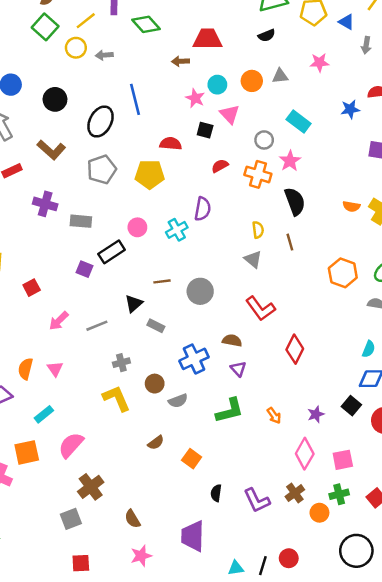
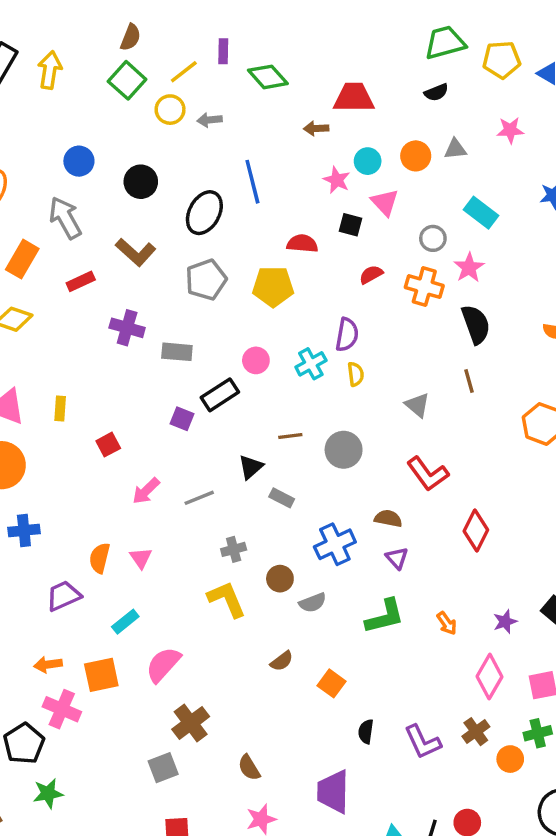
yellow semicircle: (258, 230) -> (356, 374), moved

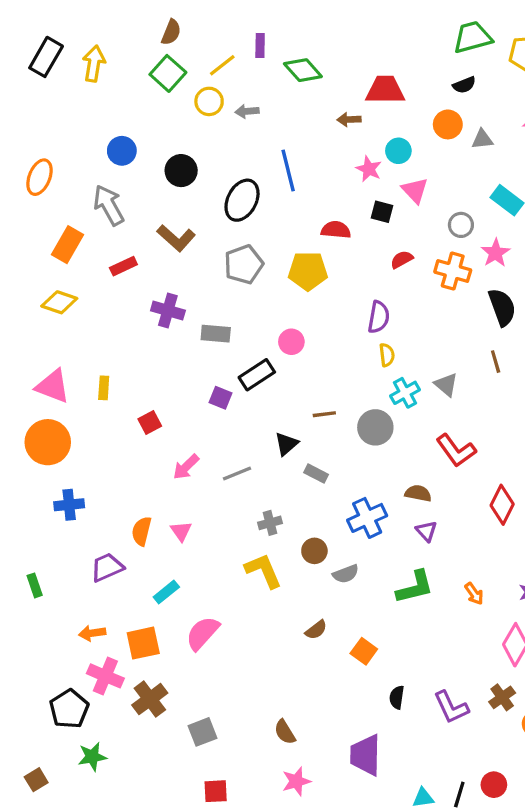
orange circle: (416, 156) -> (448, 124), moved
cyan cross: (311, 364) -> (405, 393), moved
brown cross: (191, 723) -> (150, 699), moved

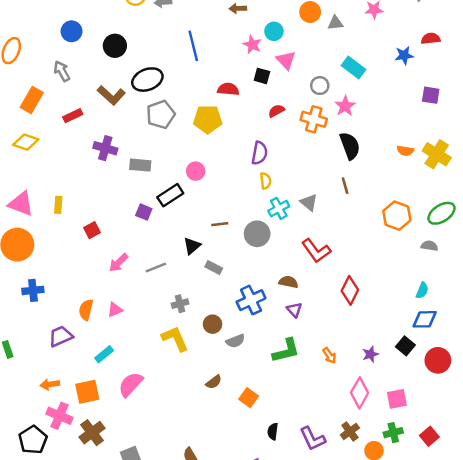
black ellipse: (242, 200) -> (147, 80), moved, turned 40
gray arrow: (109, 205) -> (62, 71), size x0.7
pink triangle: (181, 531) -> (115, 310), turned 42

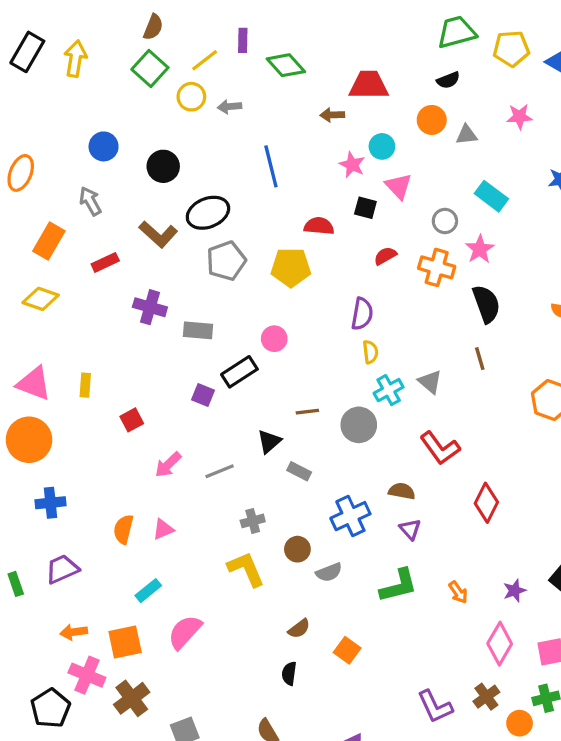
purple trapezoid: (61, 336) -> (62, 569), moved
black semicircle: (273, 431) -> (289, 673), moved

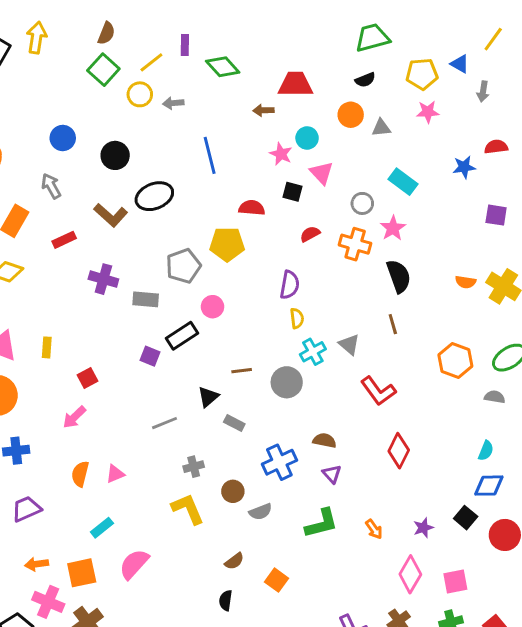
yellow pentagon: (511, 49) -> (422, 74), moved
yellow arrow: (75, 59) -> (37, 38), moved
gray pentagon: (226, 261) -> (183, 266), moved
red L-shape: (440, 448) -> (378, 391), moved
pink arrow: (168, 465) -> (74, 417), moved

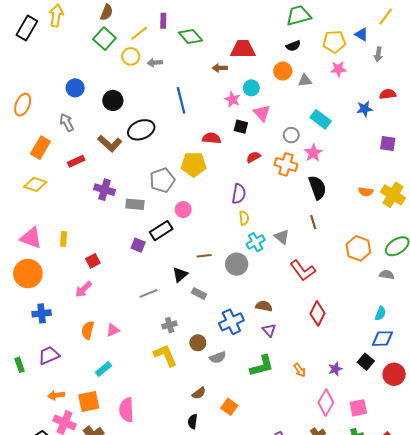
pink semicircle: (134, 564) -> (127, 410), moved, turned -45

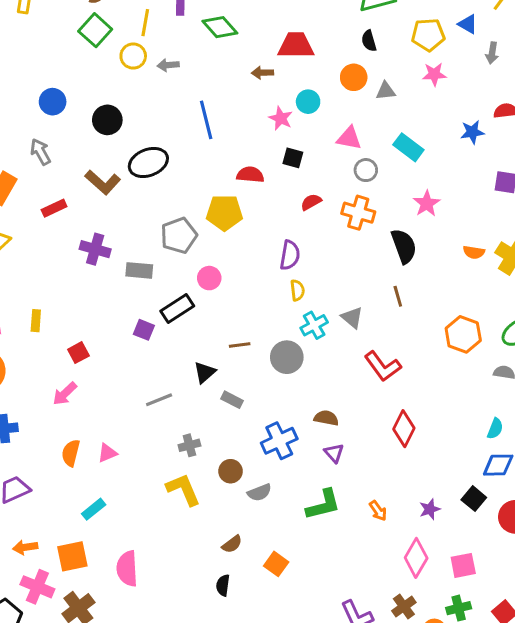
yellow line: (139, 33) -> (145, 23), turned -42
black semicircle: (293, 46) -> (369, 41), turned 96
pink triangle: (262, 113) -> (349, 138), moved, turned -36
pink star: (313, 153) -> (427, 204), moved

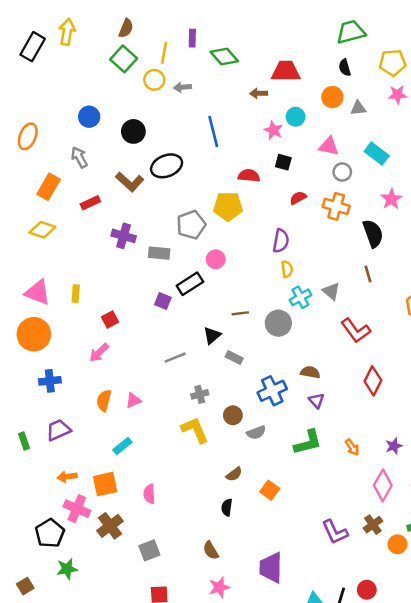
pink semicircle: (127, 569) -> (149, 494), size x0.7

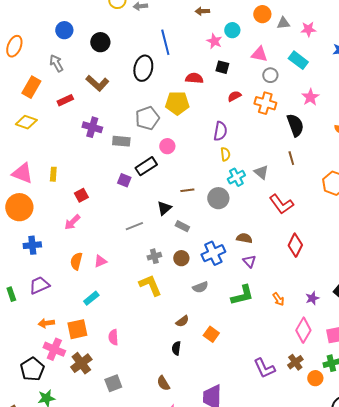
pink star: (398, 95) -> (308, 29), moved
black ellipse: (167, 166) -> (143, 68), moved, turned -55
brown circle: (233, 415) -> (181, 258), moved

